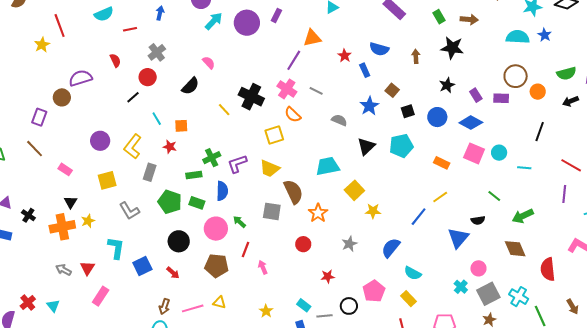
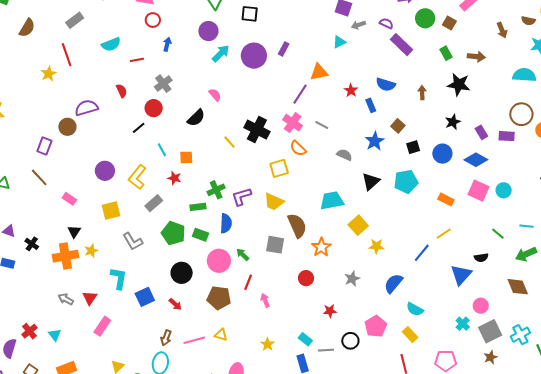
cyan line: (524, 168) -> (527, 226), moved
gray rectangle: (150, 172) -> (154, 203), turned 30
cyan cross: (519, 297) -> (520, 335), turned 30

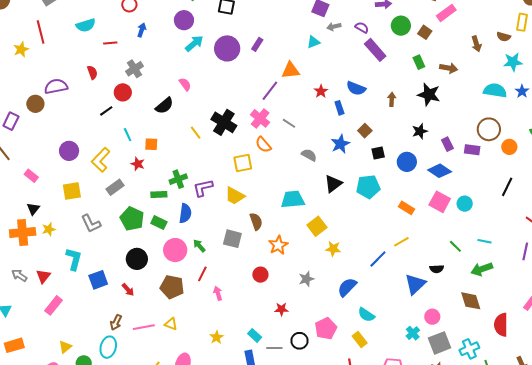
brown semicircle: (297, 226) -> (256, 221), size x0.7

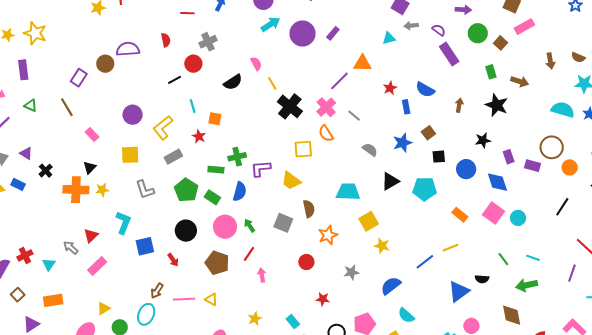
yellow line: (196, 133) -> (272, 83), moved
blue diamond: (440, 171) -> (497, 182), turned 30
gray arrow: (19, 275) -> (71, 248), moved

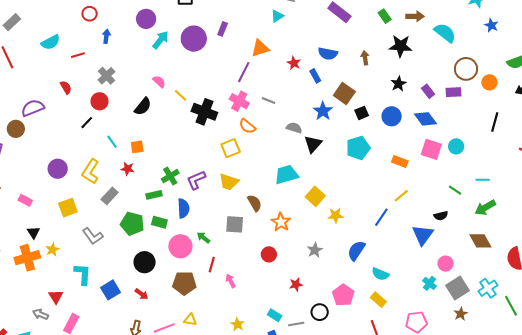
cyan semicircle: (563, 110) -> (445, 33), moved, turned 40
brown square: (428, 133) -> (344, 93), size x1.5
black triangle: (390, 181) -> (313, 144), moved

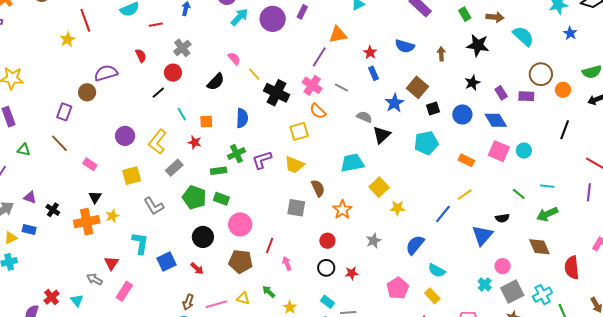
blue rectangle: (315, 76) -> (373, 73), moved
blue semicircle: (183, 208) -> (242, 118), moved
green arrow: (203, 238) -> (269, 292), moved
black circle: (320, 312) -> (326, 268), moved

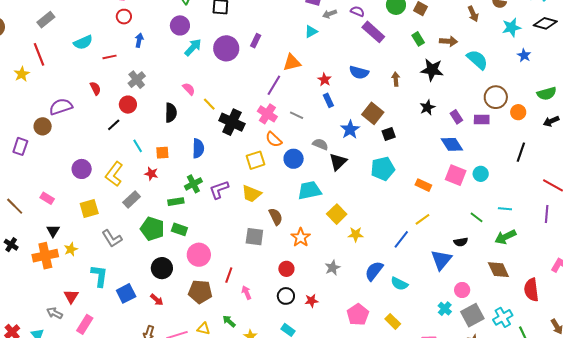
black semicircle: (216, 82) -> (171, 113), turned -42
blue circle: (462, 114) -> (294, 159), moved
brown line: (59, 143) -> (15, 206), moved
cyan semicircle: (437, 271) -> (399, 284), moved

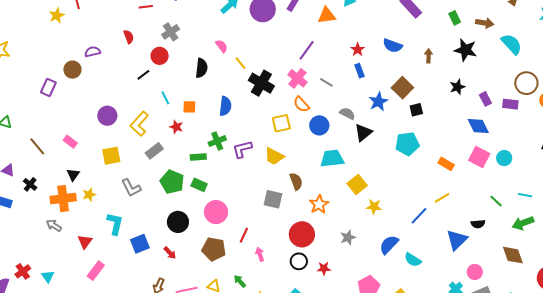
orange triangle: (292, 62) -> (327, 15), moved
purple semicircle: (61, 107) -> (93, 52), size x0.7
red circle: (286, 269) -> (302, 234), size x1.6
gray arrow: (55, 313) -> (54, 225), moved

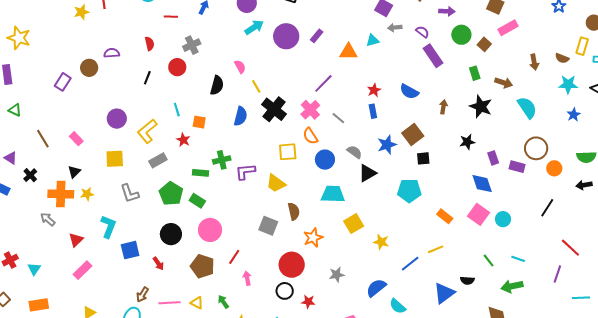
black line: (143, 75) -> (147, 78), moved, turned -40
blue semicircle: (225, 106) -> (241, 116), moved
yellow star: (374, 207) -> (381, 242), moved

